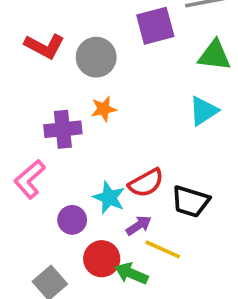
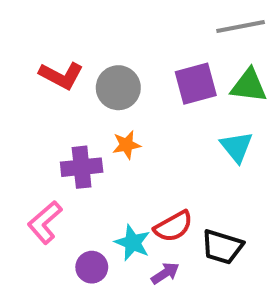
purple square: (155, 26) -> (196, 84), moved
cyan triangle: (203, 111) -> (237, 147), turned -36

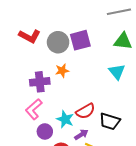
purple square: (196, 84) -> (80, 40), moved
pink L-shape: (45, 222) -> (34, 109), moved

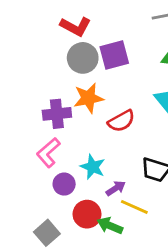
red L-shape: (30, 36) -> (76, 26), moved
orange star: (62, 71) -> (88, 98), size x1.5
red semicircle: (85, 111) -> (121, 121), moved

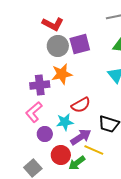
red semicircle: (121, 121) -> (81, 105), moved
cyan star: (93, 167) -> (65, 122), turned -30
purple arrow: (116, 188) -> (81, 137), size x1.5
green arrow: (110, 226) -> (77, 163), turned -60

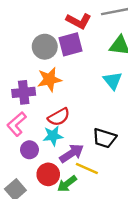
red L-shape: (53, 24) -> (79, 21), moved
red semicircle: (81, 105) -> (59, 117), moved

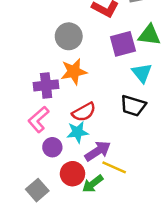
purple square: (70, 44) -> (123, 44), moved
black trapezoid: (104, 138) -> (133, 106), moved

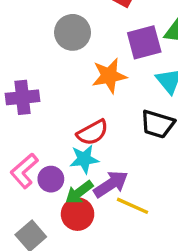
orange star: (74, 72) -> (109, 76), moved
purple cross: (46, 85) -> (23, 97), moved
pink L-shape: (38, 120) -> (24, 171), moved
green arrow: (93, 184) -> (79, 192), moved

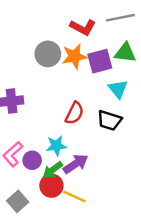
orange star: (109, 76) -> (74, 56), moved
red semicircle: (93, 132) -> (74, 113), moved, turned -35
yellow line: (133, 206) -> (74, 197), moved

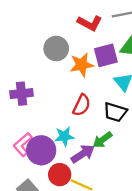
orange star: (74, 56) -> (82, 65), moved
purple circle: (32, 160) -> (41, 150), size x1.6
green arrow: (53, 170) -> (102, 140), moved

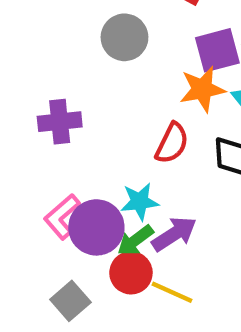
orange star: (82, 65) -> (202, 89), moved
green arrow: (102, 140) -> (135, 240), moved

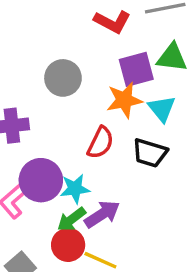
gray circle: (124, 37) -> (63, 78), moved
purple circle: (96, 227) -> (41, 180), moved

